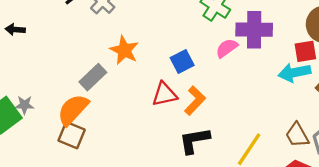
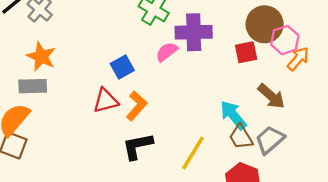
orange star: (124, 50) -> (41, 56), moved
cyan arrow: (294, 73) -> (233, 115), moved, turned 64
gray rectangle: (93, 77) -> (33, 86), turned 44

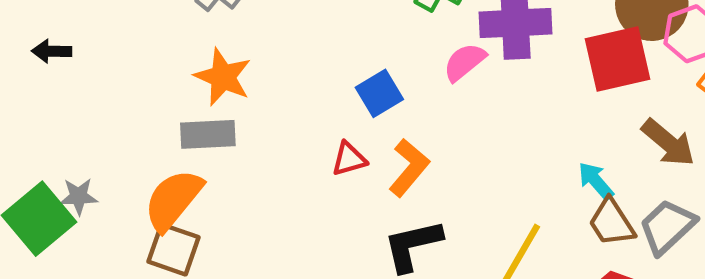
red square: (246, 52) -> (617, 59), size x1.5
red triangle: (106, 101) -> (349, 159), size x0.7
cyan arrow: (233, 115) -> (596, 181), size x0.7

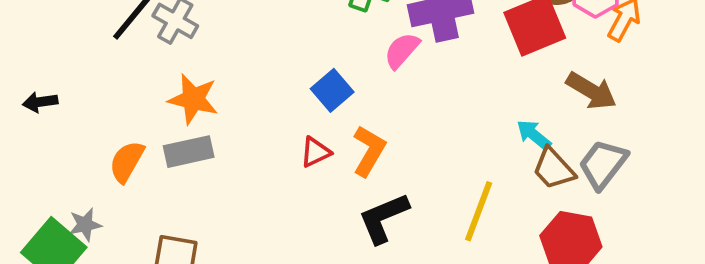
orange semicircle: (173, 200) -> (127, 162), moved, size x0.7

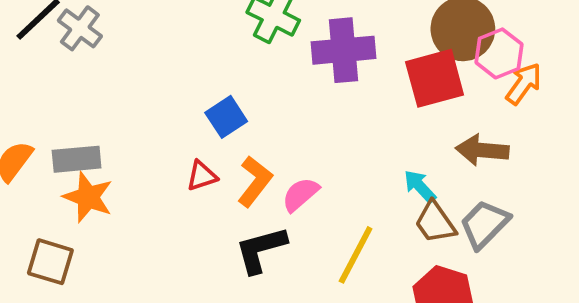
pink semicircle: (402, 51) -> (300, 194), moved
brown arrow: (591, 91) -> (482, 150), turned 147
orange star: (193, 99) -> (88, 197), moved

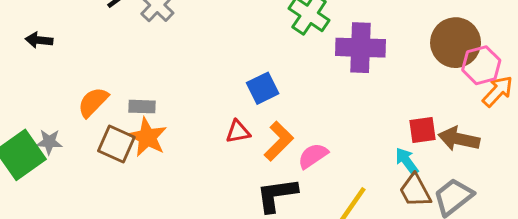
red square: (435, 78) -> (422, 130), moved, size x0.6
gray rectangle: (77, 159) -> (142, 107), size x0.7
brown square: (50, 262) -> (116, 144), moved

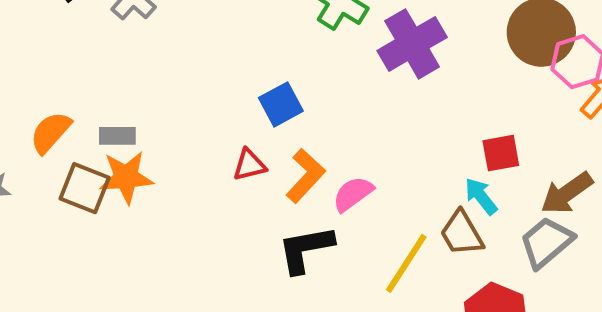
purple cross: (360, 48) -> (412, 44), turned -30
orange star: (147, 137) -> (126, 177), turned -30
brown arrow: (459, 139) -> (567, 193), moved, turned -45
brown trapezoid: (415, 191) -> (462, 233), moved

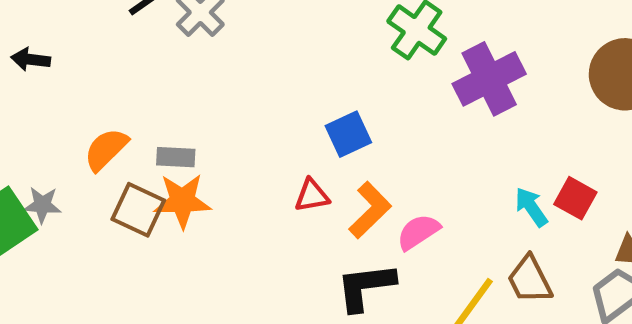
red square: (501, 153) -> (575, 198), turned 36
cyan arrow: (481, 196) -> (531, 207), moved

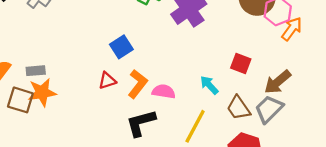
cyan arrow: (531, 207) -> (209, 85), moved
pink semicircle: (418, 232) -> (164, 92), turned 50
brown trapezoid: (530, 280) -> (238, 108), moved

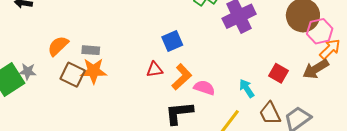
brown arrow: (278, 82) -> (316, 69), moved

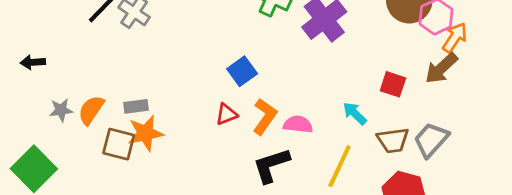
gray star: (28, 71) -> (61, 110), moved
brown trapezoid: (270, 113) -> (393, 140), turned -60

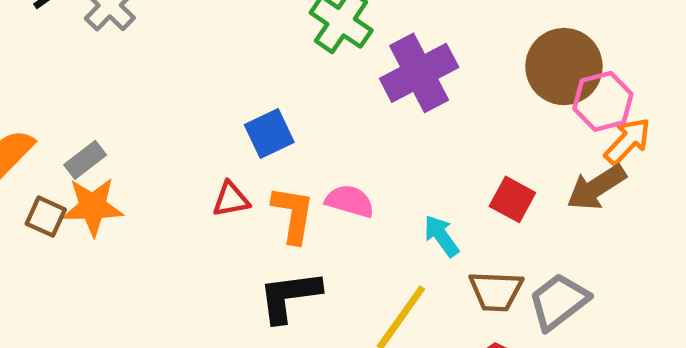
gray rectangle: (136, 106) -> (85, 160), turned -40
orange L-shape: (265, 116) -> (293, 214), turned -36
pink semicircle: (298, 124) -> (350, 201), moved
brown square: (119, 144) -> (46, 217), size x0.7

